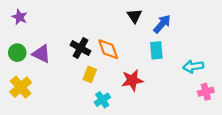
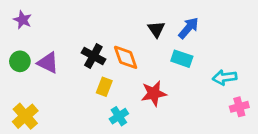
black triangle: (135, 16) -> (156, 29), moved
cyan rectangle: (156, 50) -> (182, 59), turned -66
yellow cross: (21, 87) -> (25, 116), moved

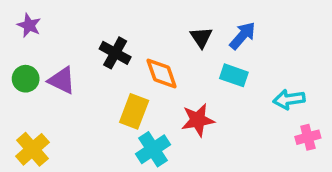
black cross: (93, 56) -> (115, 53), moved
yellow rectangle: (104, 87) -> (134, 111), size x1.4
cyan cross: (119, 116) -> (153, 149), size x1.4

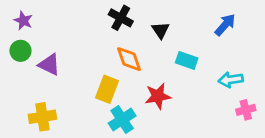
blue arrow: (243, 36) -> (225, 25), moved
black cross: (115, 53) -> (121, 18), moved
green circle: (26, 79) -> (20, 51), moved
yellow cross: (33, 149) -> (42, 117), moved, turned 32

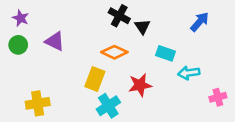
black cross: (121, 18) -> (119, 16), moved
orange diamond: (129, 59) -> (114, 52), turned -45
purple triangle: (49, 65) -> (55, 41), moved
cyan arrow: (231, 80) -> (189, 73), moved

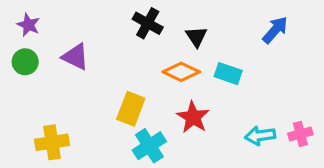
black cross: (119, 16) -> (148, 23), moved
orange diamond: (114, 52) -> (181, 72), moved
cyan arrow: (189, 73) -> (260, 136), moved
red star: (140, 85) -> (193, 117), turned -30

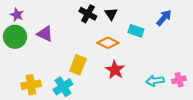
black triangle: (196, 37) -> (111, 14), moved
green circle: (25, 62) -> (15, 37), size x1.5
cyan rectangle: (228, 74) -> (136, 31), moved
cyan cross: (149, 146) -> (63, 87), moved

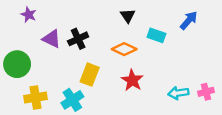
black cross: (88, 14) -> (78, 39), moved, turned 36
purple star: (17, 15) -> (29, 15), moved
green circle: (15, 37) -> (17, 64), moved

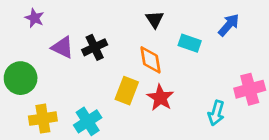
orange diamond: (124, 49) -> (151, 60), turned 55
yellow rectangle: (90, 75) -> (127, 91), moved
pink cross: (206, 92) -> (250, 89), moved, size x1.5
cyan arrow: (178, 93) -> (216, 113), turned -66

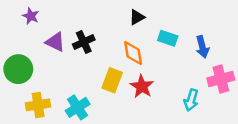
black triangle: (155, 19) -> (137, 17), turned 35
blue arrow: (229, 25) -> (202, 47), moved, turned 125

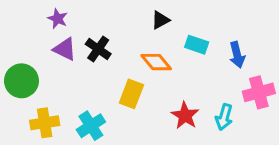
purple star: (31, 16) -> (58, 19), moved
black cross: (84, 42) -> (98, 49), turned -30
orange diamond: (133, 53) -> (156, 62), turned -30
red star: (142, 86) -> (185, 116), moved

